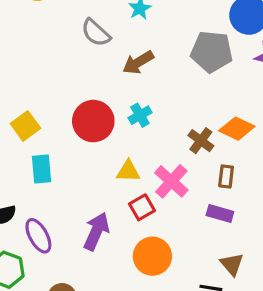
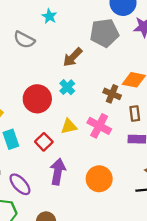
brown arrow: (138, 62) -> (73, 57), moved
red square: (142, 207) -> (44, 142), moved

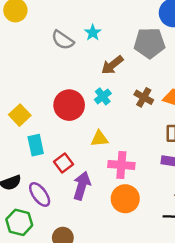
cyan star: (49, 16) -> (93, 33), moved
brown cross: (112, 94) -> (144, 97), moved
pink cross: (99, 126) -> (121, 165), moved, turned -30
red square: (44, 142) -> (64, 163), moved

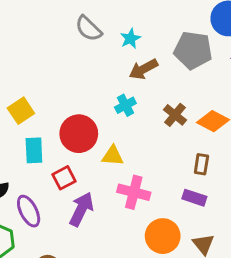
cyan star: (93, 33) -> (130, 38), moved
red circle: (69, 105) -> (79, 134), moved
orange circle: (125, 199) -> (163, 236), moved

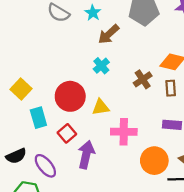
brown cross: (175, 115) -> (143, 79), moved, turned 30
brown rectangle: (201, 164) -> (171, 88), moved

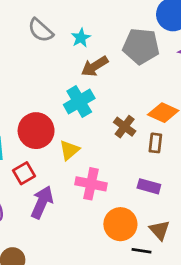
cyan cross: (101, 66) -> (79, 101), size x1.5
brown cross: (143, 79) -> (125, 127), turned -30
yellow triangle: (101, 107) -> (69, 150), turned -42

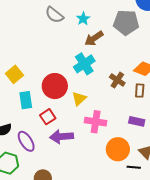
purple arrow: (42, 202) -> (62, 137), turned -115

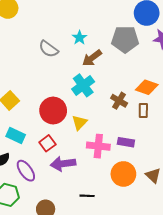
gray semicircle: (54, 15) -> (49, 49), moved
cyan rectangle: (26, 100) -> (16, 136), moved, turned -54
purple rectangle: (137, 121) -> (126, 142), moved
black line: (134, 167) -> (87, 196), moved

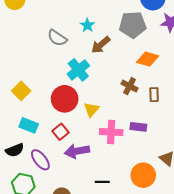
cyan cross: (83, 85) -> (78, 70), moved
orange diamond: (147, 87) -> (148, 59), moved
orange circle: (123, 174) -> (143, 175), moved

